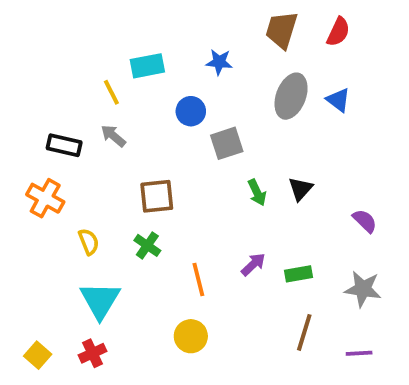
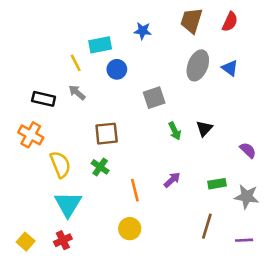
blue star: (219, 62) -> (143, 31), moved
blue circle: (191, 111) -> (117, 69), moved
yellow semicircle: (89, 242) -> (60, 164), size x1.5
green rectangle: (299, 274) -> (217, 184), moved

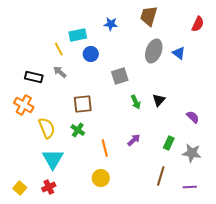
red semicircle: (230, 22) -> (198, 24), moved
green rectangle: (217, 184) -> (169, 143), turned -56

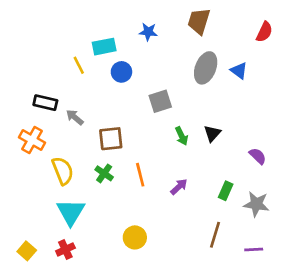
gray arrow: (60, 72) -> (75, 117), moved
orange line: (105, 148) -> (140, 175), moved

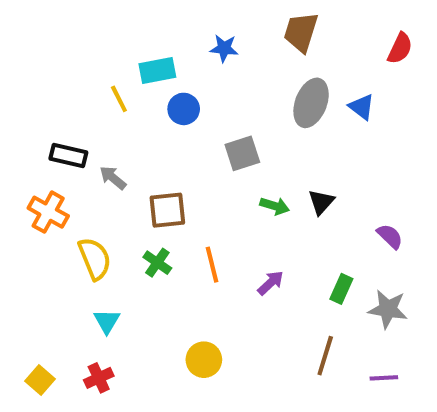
green arrow: (182, 136) -> (275, 206), turned -48
cyan triangle: (71, 212) -> (107, 321), size x0.6

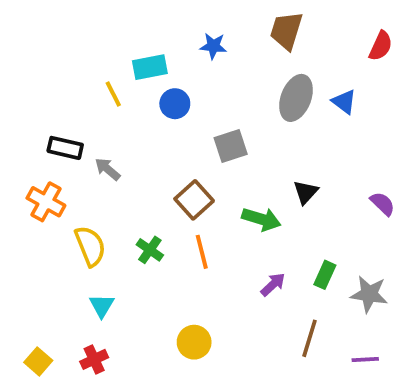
green arrow: (275, 206) -> (261, 219), moved, size x1.4
brown square: (167, 210) -> (194, 200), moved, turned -36
purple semicircle: (390, 236) -> (383, 204), moved
purple arrow: (271, 283) -> (273, 284), moved

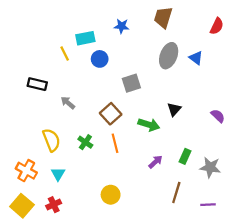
gray arrow: (108, 169) -> (68, 103), moved
orange cross: (46, 202) -> (26, 171), moved
yellow square: (38, 361) -> (22, 206), size x1.5

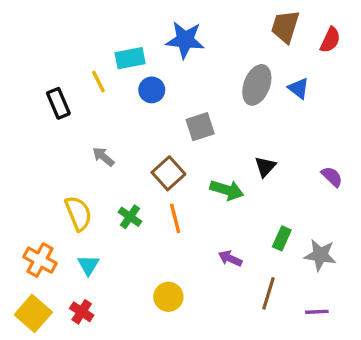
brown trapezoid: (163, 17) -> (285, 27), moved
blue star: (122, 26) -> (185, 40), size x1.6
black rectangle: (37, 84) -> (58, 103), moved, turned 54
purple arrow: (155, 162) -> (230, 258), moved, turned -112
red cross: (54, 205) -> (82, 312), turned -32

